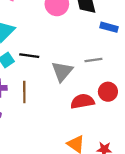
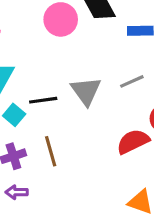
gray triangle: (62, 71) -> (86, 91), moved

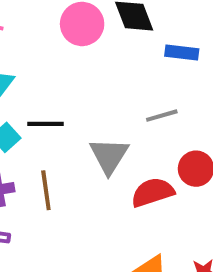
gray triangle: (86, 91) -> (109, 156), moved

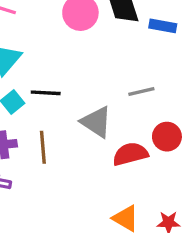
blue rectangle: (182, 53) -> (163, 26), moved
gray triangle: (109, 156) -> (96, 122), turned -32

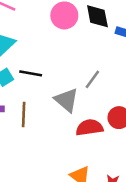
gray line: (141, 92) -> (92, 79), moved, turned -48

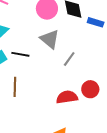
gray triangle: (66, 100) -> (50, 39), moved

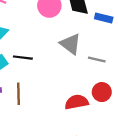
gray triangle: (50, 39) -> (70, 44), moved
gray line: (69, 59) -> (97, 59), moved, turned 70

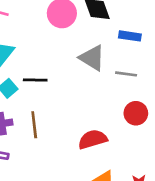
blue rectangle: (104, 18) -> (130, 36), moved
red semicircle: (77, 102) -> (93, 139), moved

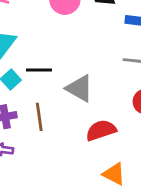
gray triangle: (92, 58) -> (80, 88), moved

